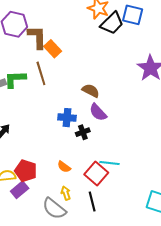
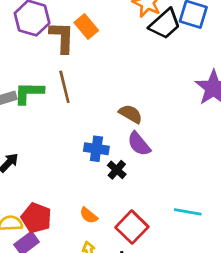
orange rectangle: (53, 49) -> (86, 26), moved
black cross: (83, 132) -> (117, 170), turned -32
cyan line: (109, 163) -> (188, 212), moved

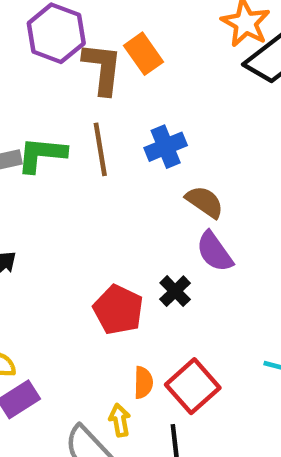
blue cross: (96, 149) -> (166, 147), moved, turned -35
orange semicircle: (89, 215) -> (143, 383), moved, turned -132
red pentagon: (36, 218) -> (118, 310), moved

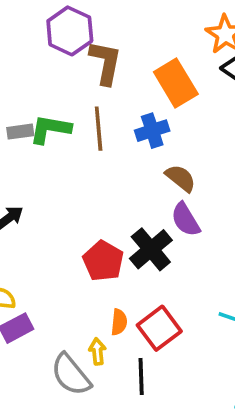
orange rectangle: (143, 54) -> (176, 83), moved, size x1.4
black cross: (175, 291) -> (151, 249), size x1.6

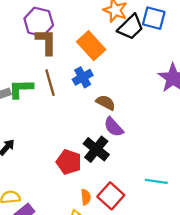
purple hexagon: (70, 31) -> (39, 22), moved

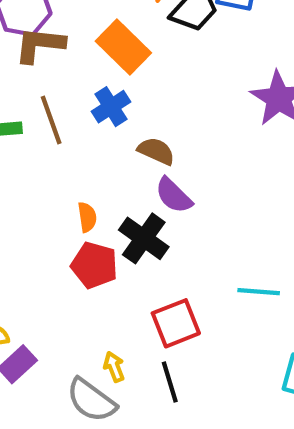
brown L-shape: (46, 42) -> (40, 45), turned -80
red square: (111, 196) -> (176, 323), turned 30
orange semicircle: (86, 197) -> (87, 217), moved

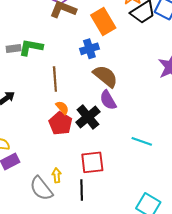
brown line: (51, 120) -> (55, 79), moved
brown semicircle: (156, 151) -> (105, 76), size x1.4
orange semicircle: (87, 217) -> (62, 108), moved, turned -48
cyan line: (259, 292) -> (142, 141), moved

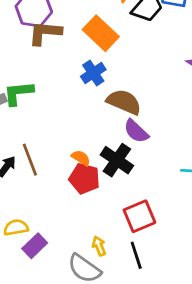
brown line: (55, 79) -> (30, 160), moved

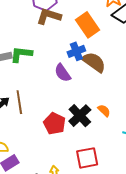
brown semicircle: (124, 102) -> (94, 62), moved
purple semicircle: (136, 131) -> (63, 73), moved
orange semicircle: (81, 158) -> (104, 111), moved

